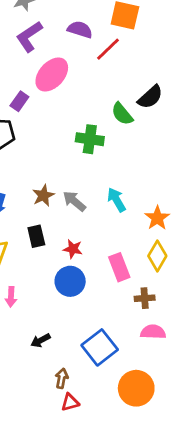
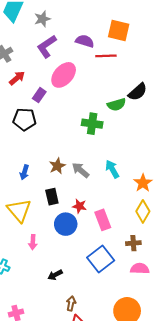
red line: (108, 49) -> (106, 56), turned 42
green semicircle: (122, 114) -> (116, 105), turned -66
pink rectangle: (119, 267) -> (103, 220), moved
blue circle: (70, 281) -> (66, 224), moved
blue square: (100, 347) -> (101, 259), moved

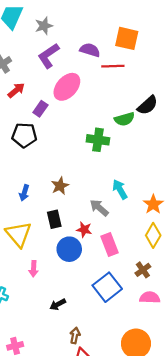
gray arrow: (81, 170) -> (99, 208), moved
brown cross: (133, 243) -> (143, 270), turned -32

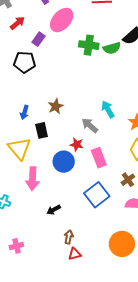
green cross: (98, 140) -> (89, 45), moved
black rectangle: (54, 219) -> (42, 130), moved
pink arrow: (33, 269) -> (33, 179), size x1.6

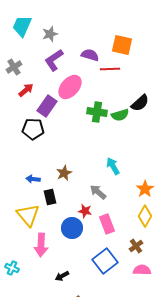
purple rectangle: (39, 39) -> (47, 106), size x1.5
cyan arrow: (108, 109) -> (113, 166), moved
blue arrow: (24, 112) -> (33, 179), turned 80

